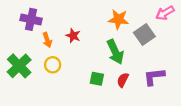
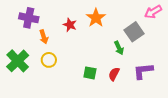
orange star: (118, 19) -> (96, 18), moved, turned 30
red star: (73, 36) -> (70, 25), moved
green arrow: (115, 52) -> (119, 48), moved, size x0.6

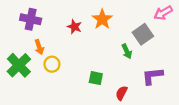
orange arrow: (44, 37) -> (39, 47), moved
red semicircle: (114, 74) -> (121, 93), moved

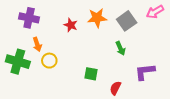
orange star: (102, 19) -> (97, 18), turned 30
gray square: (143, 34) -> (127, 21), moved
green cross: (19, 65) -> (18, 62), turned -30

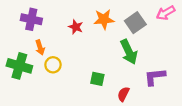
green arrow: (120, 48) -> (129, 52), size x1.6

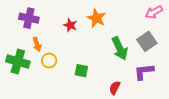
orange star: (104, 19) -> (96, 18), turned 30
gray square: (135, 23) -> (147, 41), moved
green square: (97, 79) -> (81, 71), moved

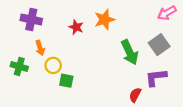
orange star: (96, 18) -> (105, 20), turned 30
green cross: (18, 61) -> (19, 67), size x0.7
green square: (81, 71) -> (66, 81), moved
red semicircle: (115, 88) -> (135, 95), moved

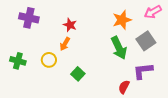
orange star: (105, 20) -> (122, 20), moved
orange arrow: (40, 48) -> (65, 44), moved, turned 48
green square: (66, 81) -> (78, 74), moved, turned 32

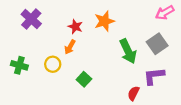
purple cross: (29, 18) -> (31, 19), turned 30
orange star: (122, 20) -> (104, 21), moved

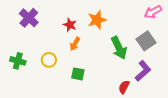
orange arrow: (70, 47) -> (75, 44), moved
purple L-shape: (154, 76) -> (143, 71), turned 145
green square: (84, 79) -> (78, 74), turned -32

